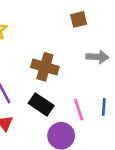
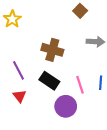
brown square: (79, 19) -> (80, 11), turned -32

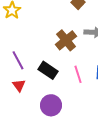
brown cross: (52, 50) -> (66, 40), moved, turned 35
purple circle: (66, 106) -> (51, 105), moved

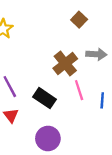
pink line: (78, 74) -> (79, 90), moved

